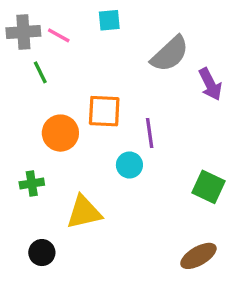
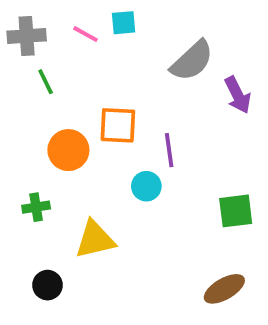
pink line: (59, 35) -> (86, 34), moved
green square: (209, 187) -> (236, 211), turned -32

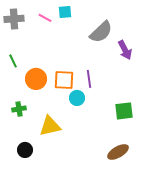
green line: (46, 82) -> (13, 61), moved
orange square: (118, 125) -> (64, 80), moved

